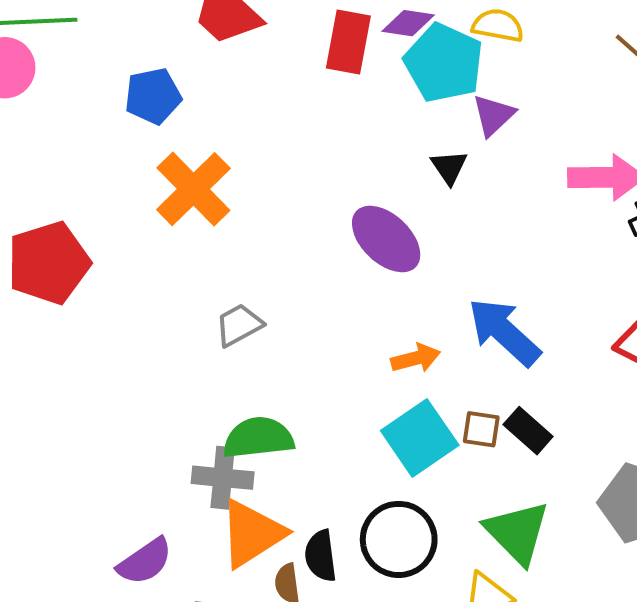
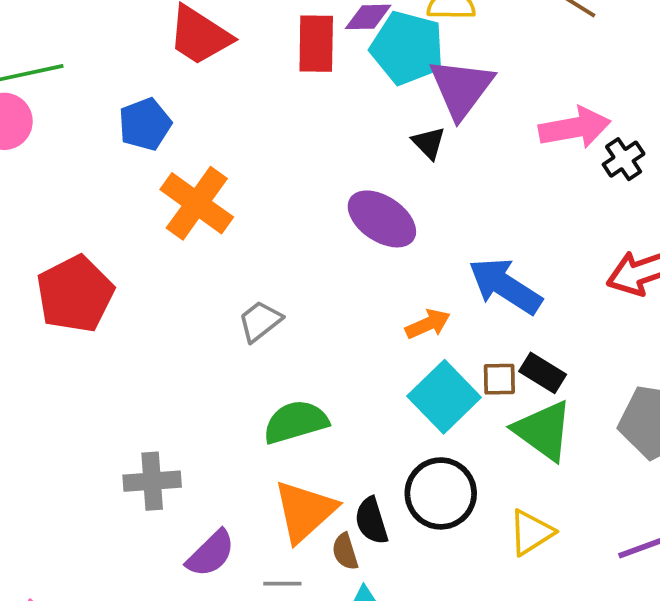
purple triangle: (493, 115) -> (461, 88), size x1.6
gray cross: (223, 478) -> (152, 481), moved
green triangle: (517, 532) -> (543, 431), moved

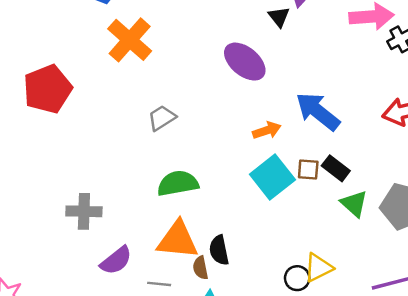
green triangle: (543, 431) -> (354, 204), moved, size x0.7
black circle: (441, 493) -> (297, 278), moved, size x0.6
orange triangle: (305, 511) -> (178, 240), turned 42

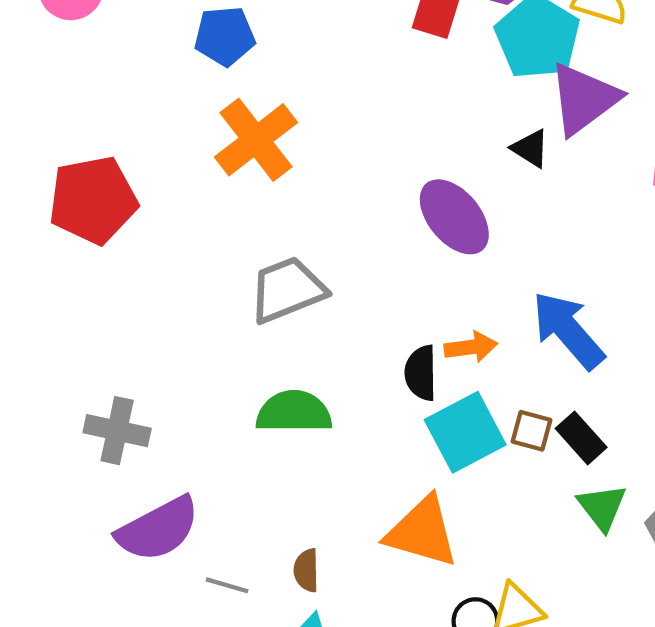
black triangle: (279, 17) -> (530, 148), turned -30
gray trapezoid: (162, 118) -> (287, 290), size x1.5
orange triangle: (178, 240) -> (422, 532), moved
black semicircle: (219, 250) -> (421, 373), moved
purple semicircle: (116, 260) -> (158, 529), size x1.4

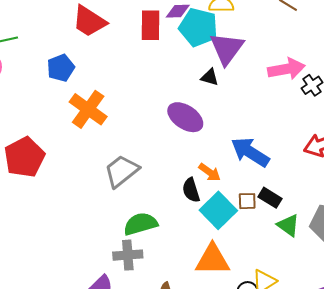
orange arrow: (471, 347) -> (210, 172), turned 60
gray cross: (117, 431) -> (128, 255), moved

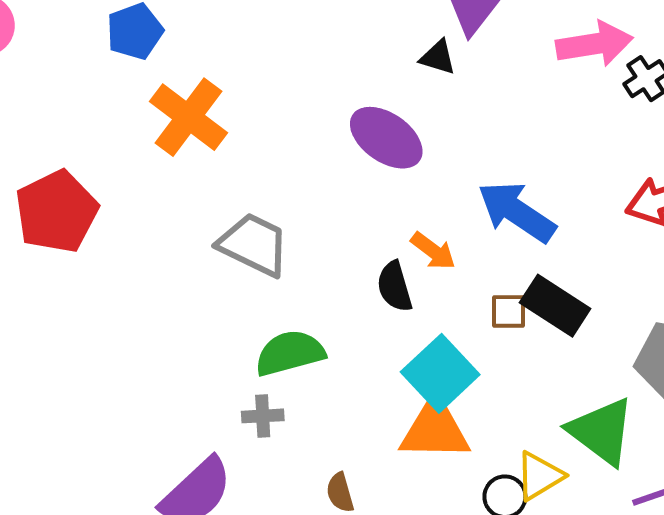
gray trapezoid: (122, 171) -> (254, 245), turned 63
black rectangle: (270, 198) -> (555, 306), size x1.4
cyan square: (218, 210) -> (440, 373), moved
green triangle: (288, 225) -> (602, 431), moved, size x1.5
gray cross: (128, 255) -> (263, 416), size x0.7

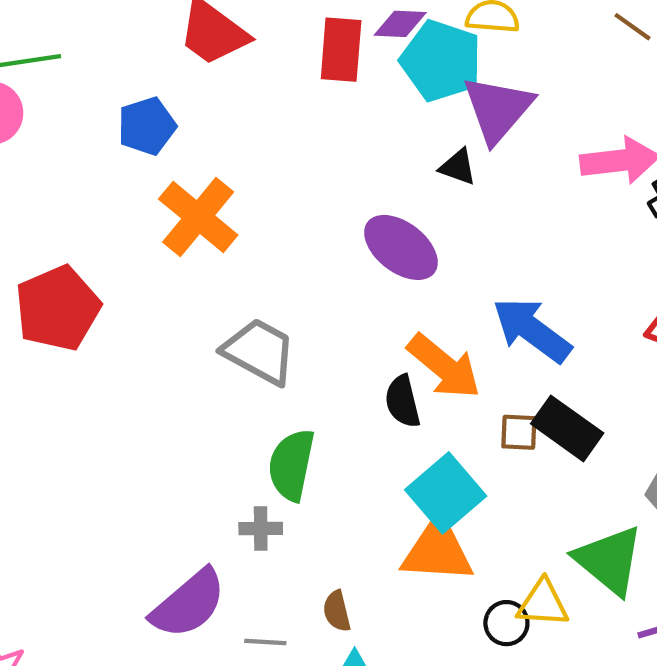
orange arrow: (433, 251) -> (444, 366), size x1.6
green semicircle: (290, 353) -> (292, 465), turned -66
yellow triangle: (539, 476) -> (543, 603), turned 32

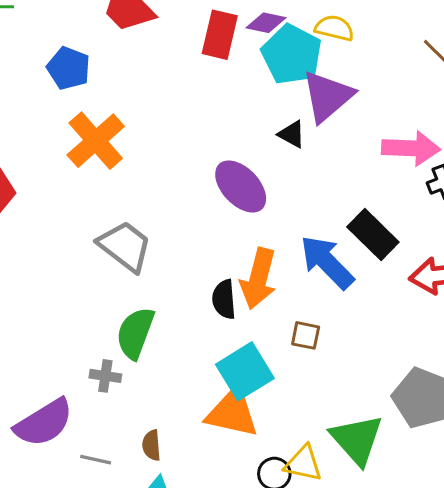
blue pentagon: (147, 126) -> (69, 68), turned 30
orange arrow: (444, 366) -> (258, 279), turned 56
black rectangle: (567, 428) -> (373, 234), moved

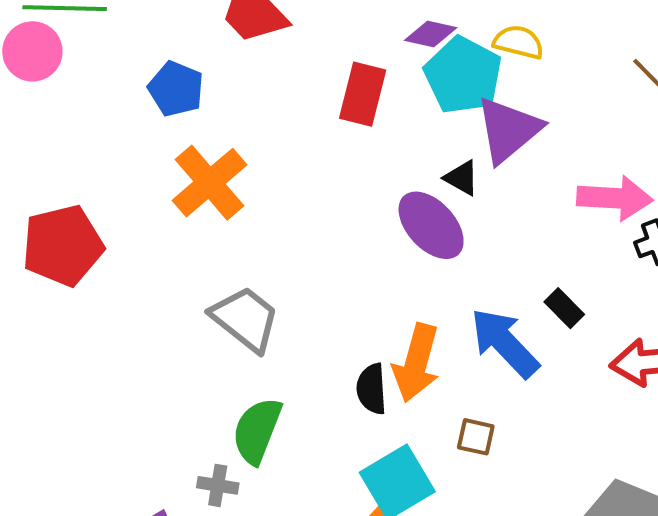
red rectangle: (220, 35) -> (363, 94), moved
purple ellipse: (241, 186) -> (431, 225), moved
black rectangle: (373, 234) -> (564, 308), size x0.6

